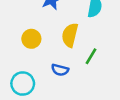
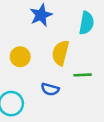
green line: (91, 56) -> (83, 75), turned 56

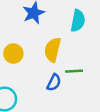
blue semicircle: (50, 89) -> (54, 83), moved, turned -78

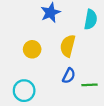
green line: (74, 71) -> (89, 85), moved

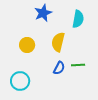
green line: (89, 85) -> (78, 65), moved

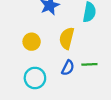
cyan circle: (20, 81) -> (35, 78), moved

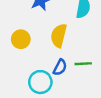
cyan circle: (35, 78) -> (40, 82), moved

